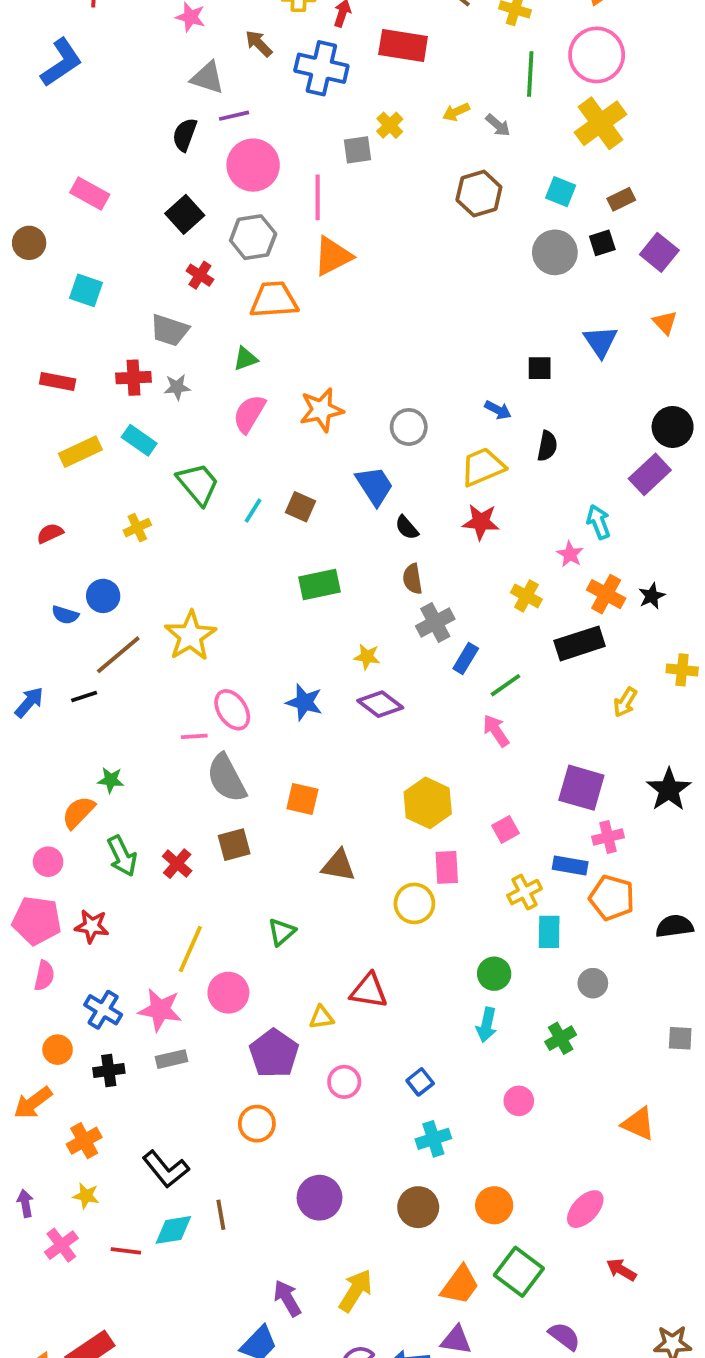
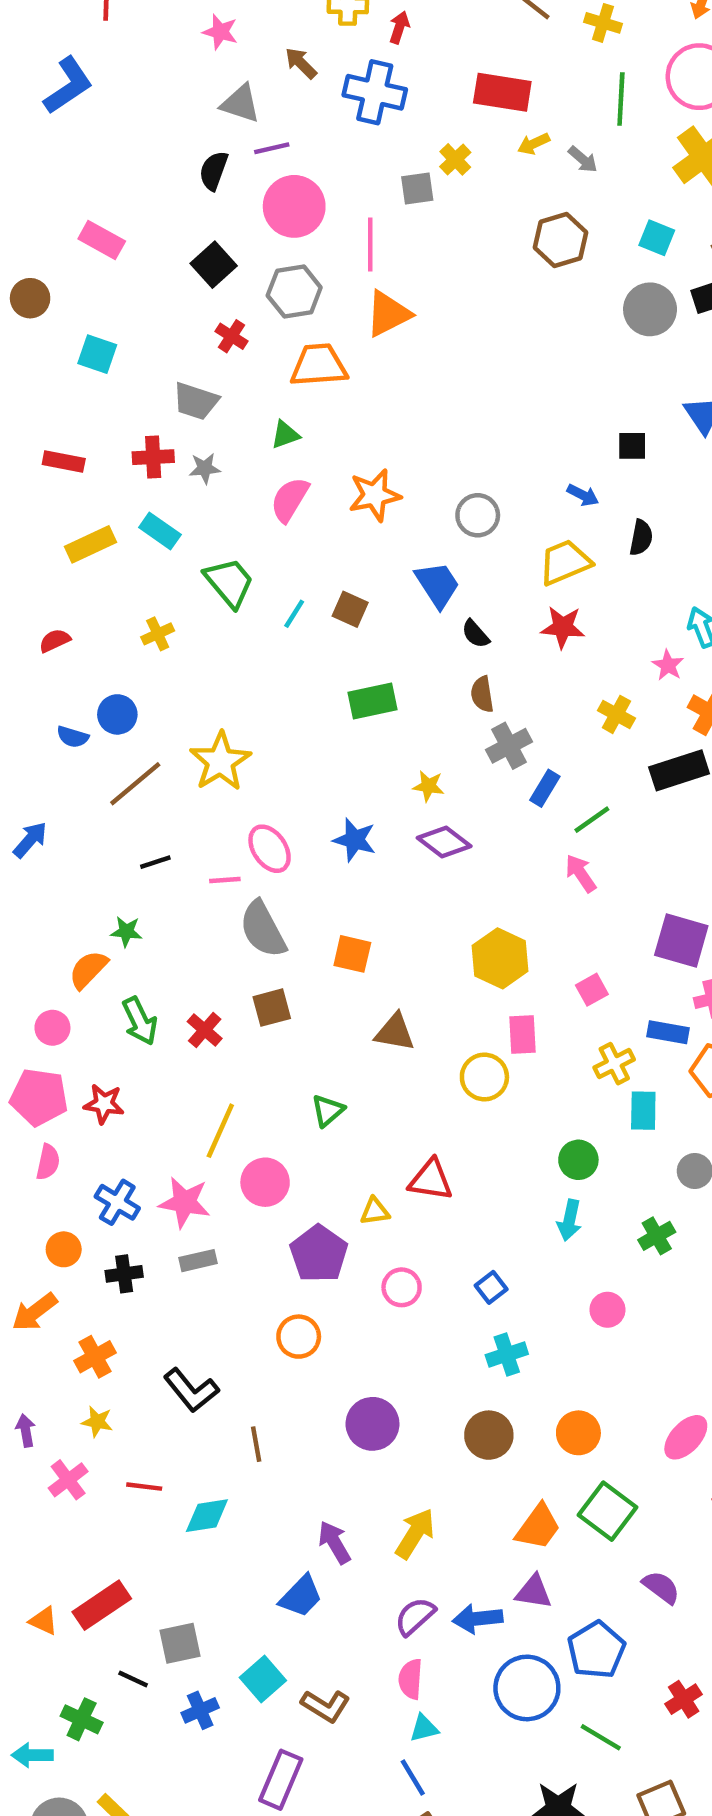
red rectangle: (403, 45) -> (502, 92), moved
black line: (84, 697) -> (155, 862), moved
cyan diamond: (173, 1230) -> (207, 1516), moved

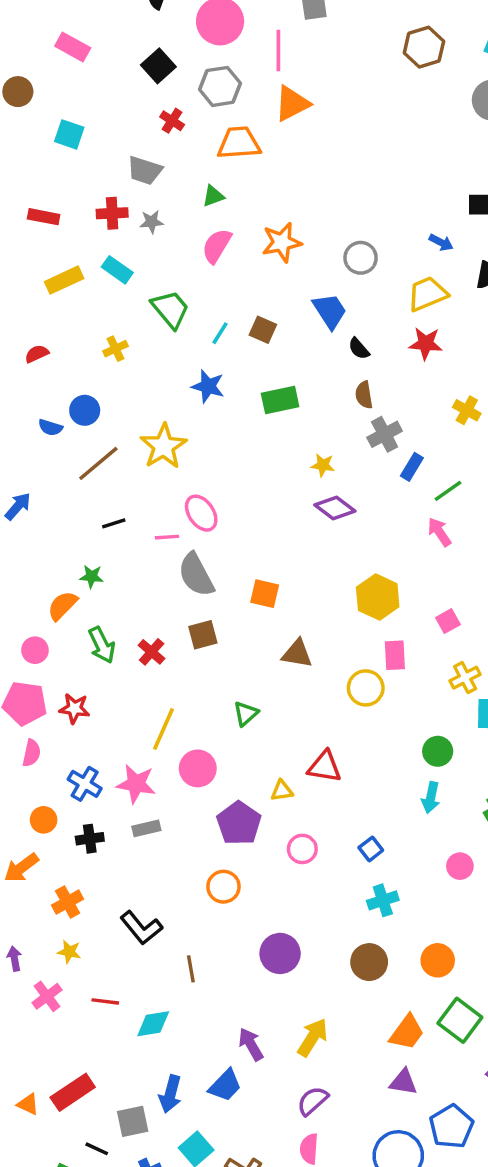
blue star: (355, 840) -> (208, 386), moved
blue arrow: (478, 1619) -> (170, 1094), moved, turned -69

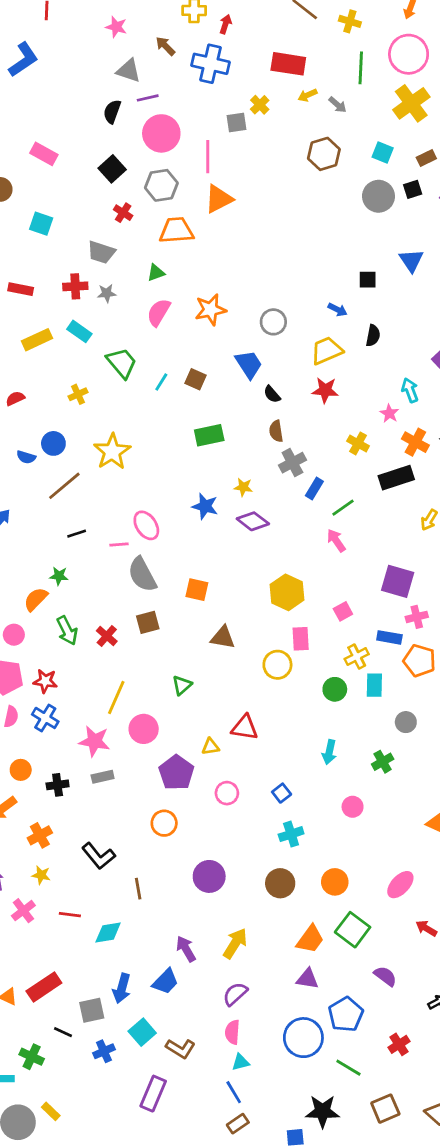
blue star: (208, 386) -> (205, 506), moved
yellow star: (163, 446) -> (112, 452), moved
green circle: (438, 751) -> (335, 689), moved
blue cross: (85, 784) -> (45, 718), moved

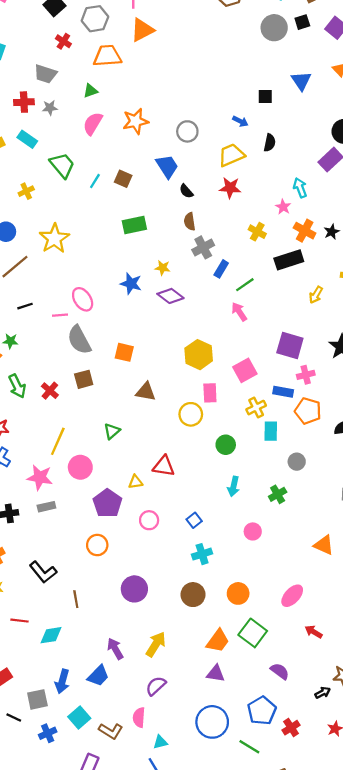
pink square: (343, 611) -> (245, 370), size x1.5
green circle: (335, 689) -> (226, 445), moved
blue pentagon: (346, 1014) -> (262, 711), moved
pink semicircle: (232, 1032) -> (139, 717), moved

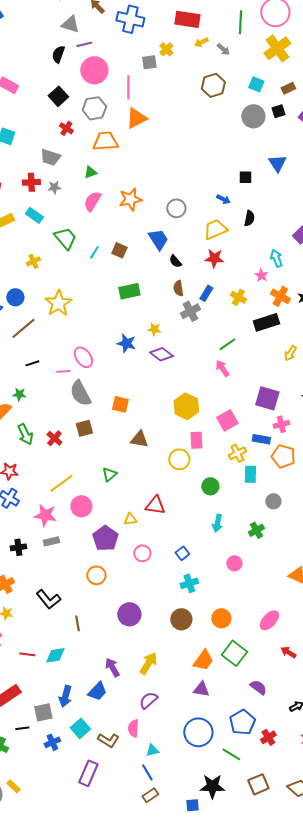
blue rectangle: (221, 269) -> (206, 293), moved
yellow line: (58, 441) -> (61, 483), turned 30
red line: (19, 621) -> (27, 654), moved
black line: (14, 717) -> (22, 728), turned -32

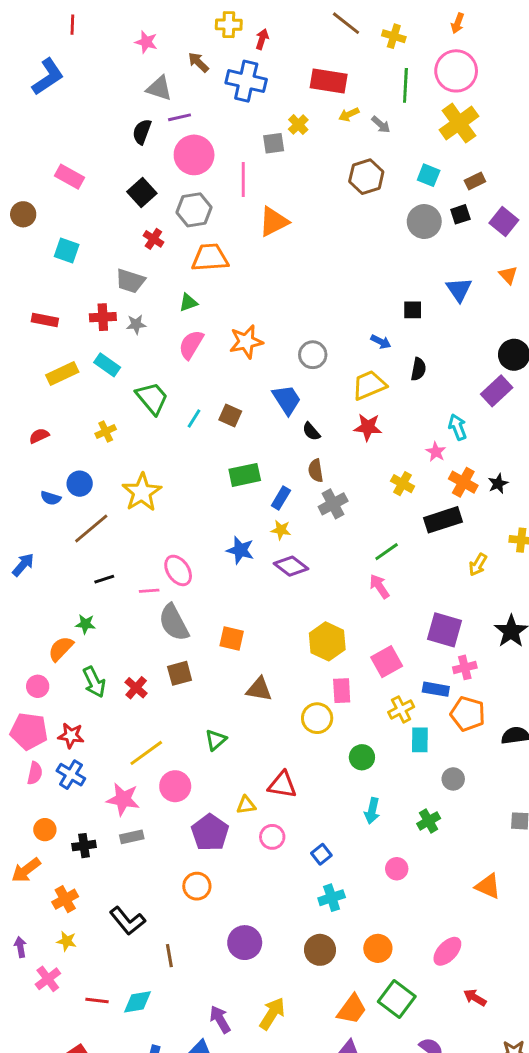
orange triangle: (136, 118) -> (274, 222), moved
blue rectangle: (206, 293) -> (281, 498), moved
pink circle: (142, 553) -> (272, 837), moved

